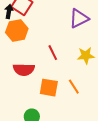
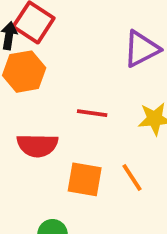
red line: (53, 53) -> (92, 113), turned -56

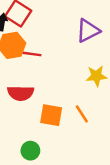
red line: (92, 113) -> (32, 54), moved

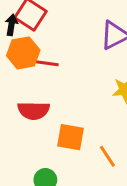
orange line: (82, 114) -> (107, 156), moved

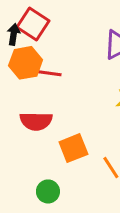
orange square: (70, 137) -> (73, 148), turned -32

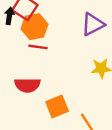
orange hexagon: (26, 63) -> (34, 27), moved

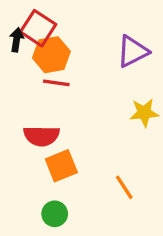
orange square: (57, 107) -> (61, 166), moved

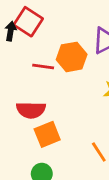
orange hexagon: (51, 55) -> (72, 57), moved

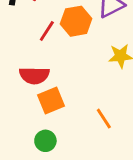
red line: (43, 66) -> (47, 31), turned -65

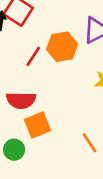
green circle: (45, 141) -> (14, 150), moved

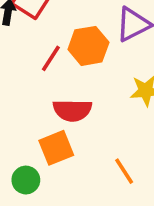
red semicircle: (21, 100) -> (72, 110), moved

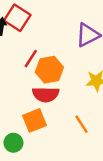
orange hexagon: (88, 46) -> (49, 70), moved
orange line: (124, 171) -> (82, 124), moved

